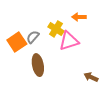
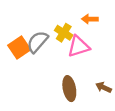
gray semicircle: (33, 37) -> (37, 42), size x1.5
brown ellipse: (38, 65) -> (69, 89), moved

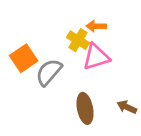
orange arrow: (90, 19) -> (96, 26), moved
gray semicircle: (37, 42) -> (49, 72), moved

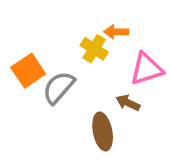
pink triangle: (96, 57) -> (146, 69), moved
brown arrow: (127, 107) -> (128, 103), moved

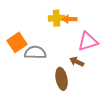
yellow cross: (94, 49) -> (56, 18), moved, turned -35
gray semicircle: (59, 88) -> (35, 53), turned 50

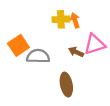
orange arrow: (70, 19) -> (75, 20), turned 72
brown arrow: (77, 62) -> (76, 52), moved

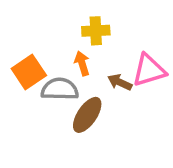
orange arrow: (75, 20) -> (82, 63), moved
brown ellipse: (66, 85) -> (87, 115), moved, turned 45

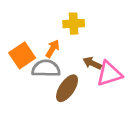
orange arrow: (82, 63) -> (53, 49), moved, turned 48
pink triangle: (149, 70) -> (109, 74), moved

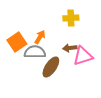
yellow cross: (74, 24) -> (71, 18), moved
brown arrow: (92, 63) -> (70, 48), turned -32

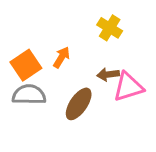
yellow cross: (71, 18) -> (110, 28), turned 35
gray semicircle: (35, 52) -> (29, 95), moved

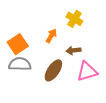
orange arrow: (62, 57) -> (51, 36), moved
pink triangle: (128, 87) -> (87, 71), moved

